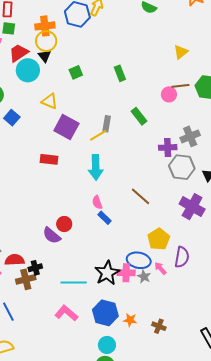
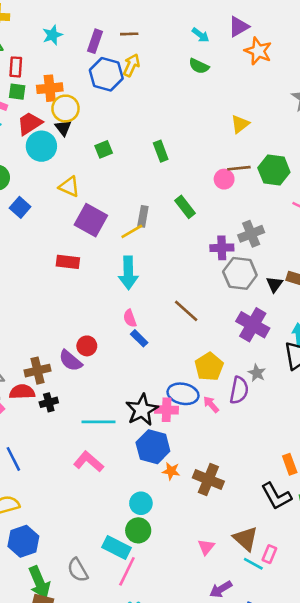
orange cross: (45, 26) -> (50, 88), moved
gray star: (144, 277) -> (257, 373), moved
brown cross: (26, 279) -> (37, 371), moved
blue hexagon: (105, 313) -> (153, 447), moved
brown cross: (159, 326) -> (208, 480), size x1.6

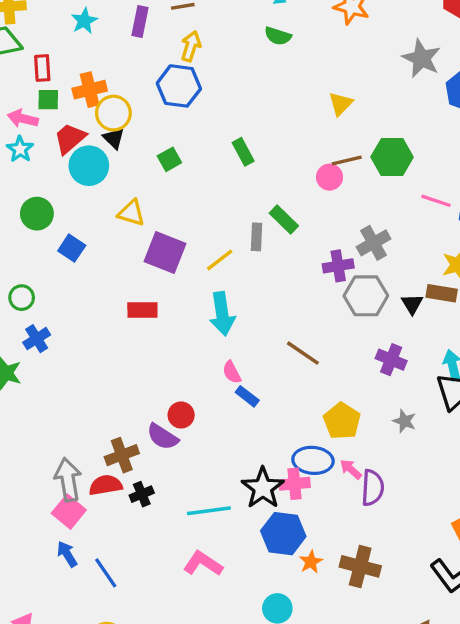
blue hexagon: (106, 74) -> (179, 86), moved
gray rectangle: (143, 216) -> (257, 237), moved
purple cross: (253, 325) -> (391, 360), size x0.7
purple semicircle: (239, 390) -> (373, 488), moved
orange star: (171, 471) -> (311, 562), turned -30

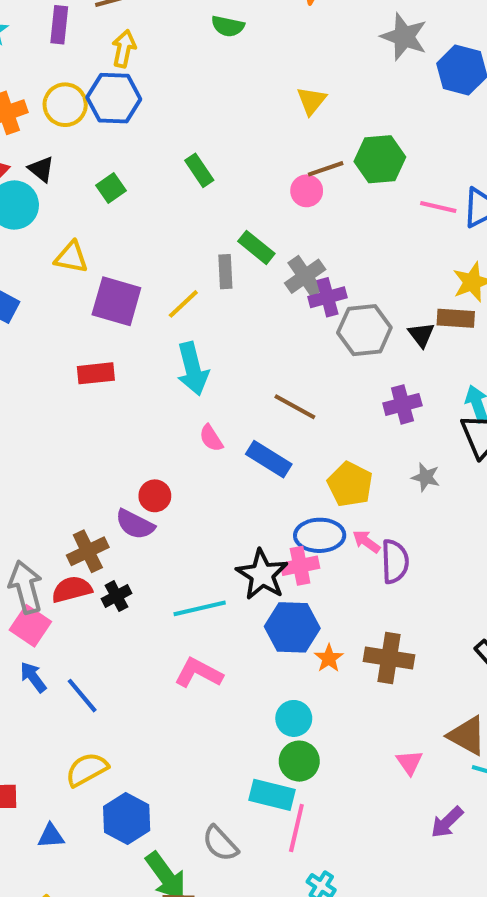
yellow circle: (113, 113) -> (65, 105), moved
gray cross: (374, 243) -> (305, 276), moved
purple cross: (391, 360) -> (402, 404), turned -32
blue rectangle: (247, 396) -> (269, 459), moved, size x1.5

